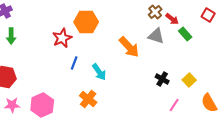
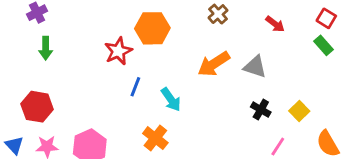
brown cross: (155, 12) -> (218, 14), moved
green rectangle: (185, 34) -> (323, 45), moved
gray triangle: (156, 36) -> (255, 67), moved
orange arrow: (129, 47) -> (214, 64), turned 100

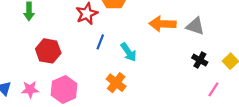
orange arrow: (214, 64) -> (162, 24), turned 35
red hexagon: (37, 107) -> (48, 51), moved

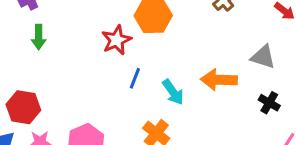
orange arrow: (162, 24) -> (219, 80), moved
red hexagon: (48, 51) -> (23, 107), moved

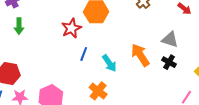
orange arrow: (219, 80) -> (140, 55), turned 55
black cross: (269, 103) -> (169, 62), moved

